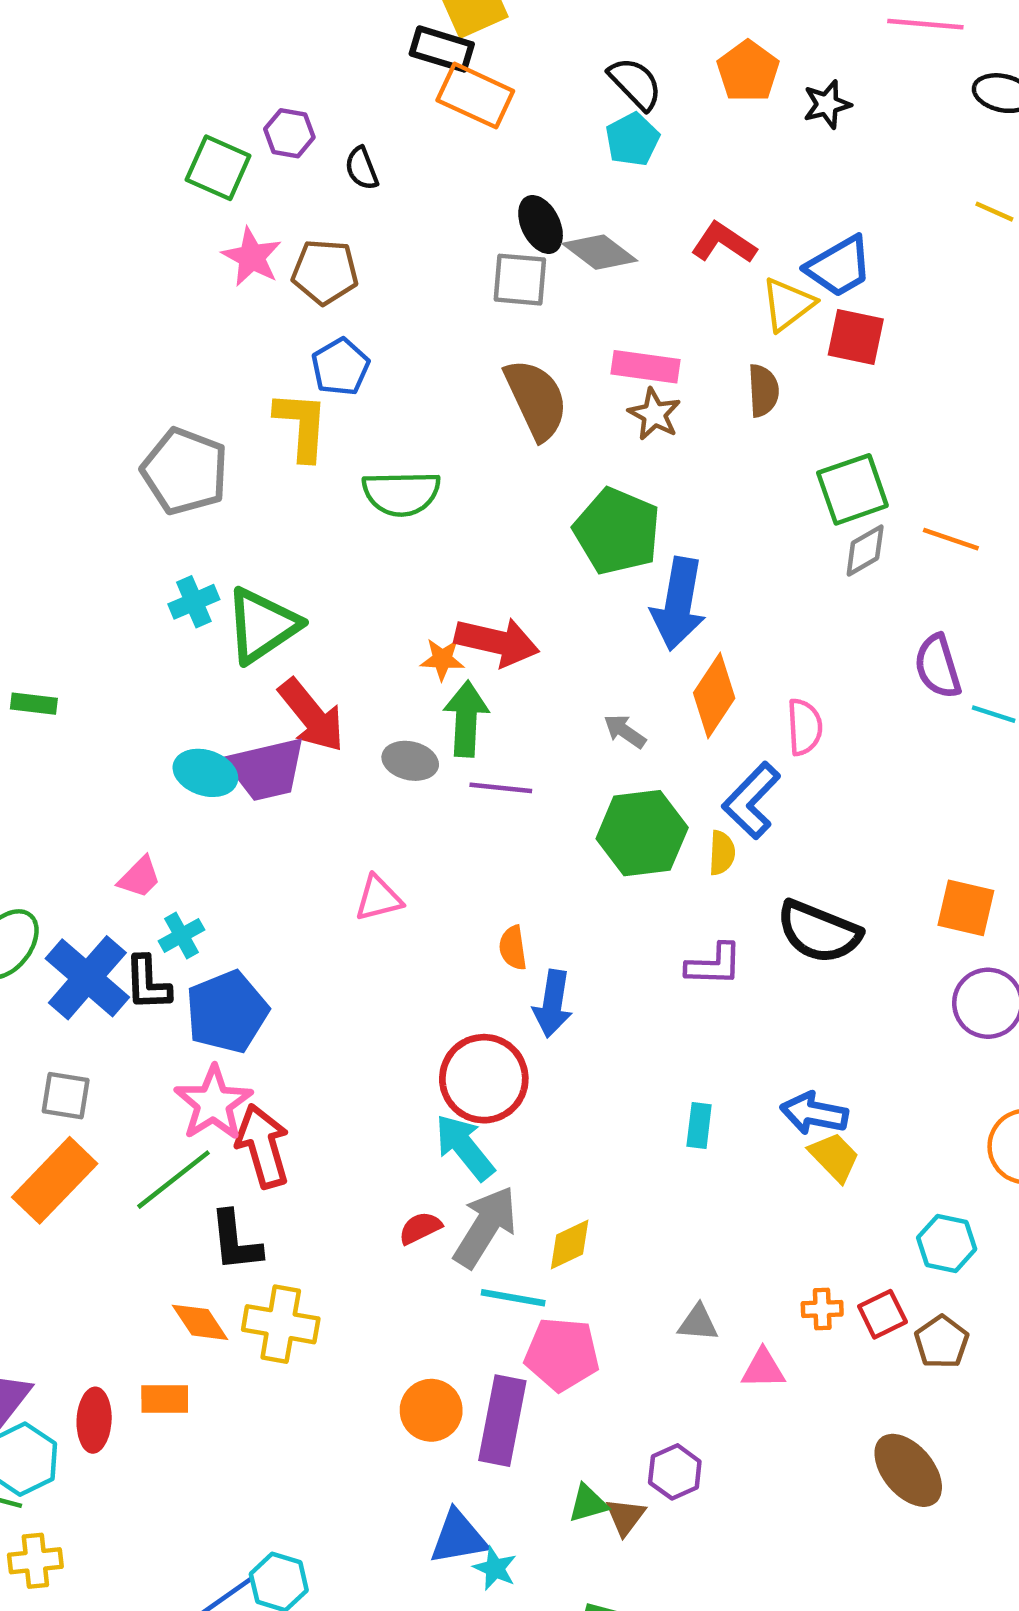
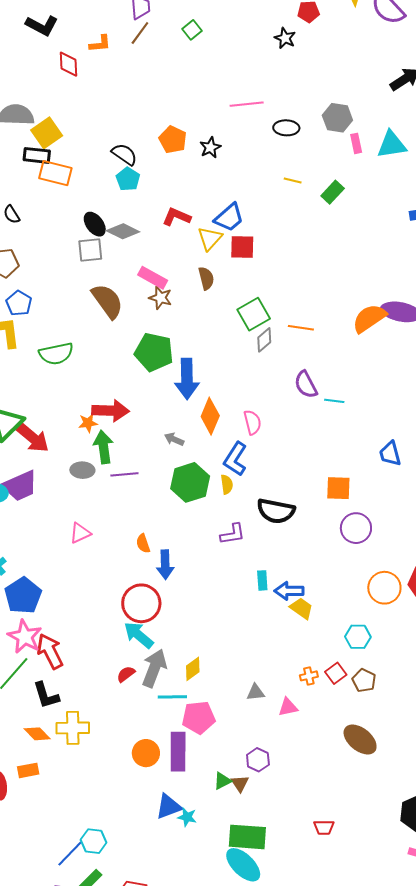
pink rectangle: (646, 367) -> (153, 278), turned 32
red arrow: (312, 715) -> (32, 438), moved
cyan rectangle: (699, 1125) -> (262, 580), moved

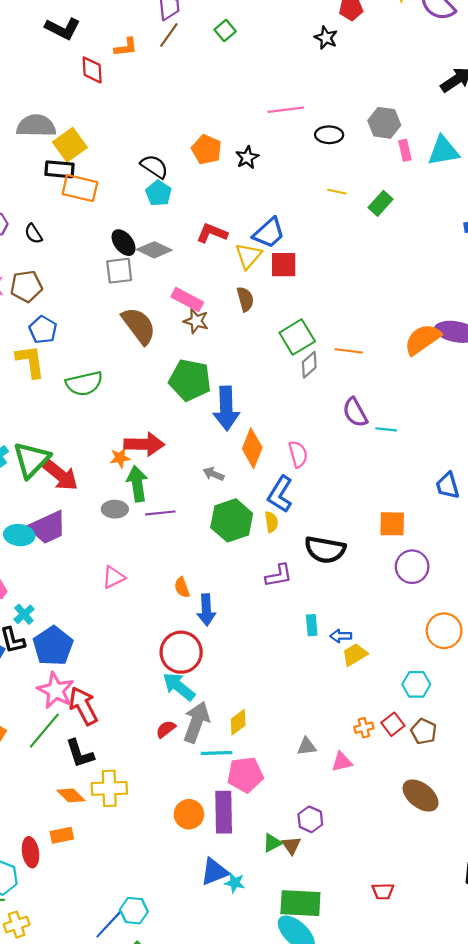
blue arrow: (289, 591) -> (341, 636), size x0.7
yellow trapezoid: (302, 608) -> (355, 655), turned -65

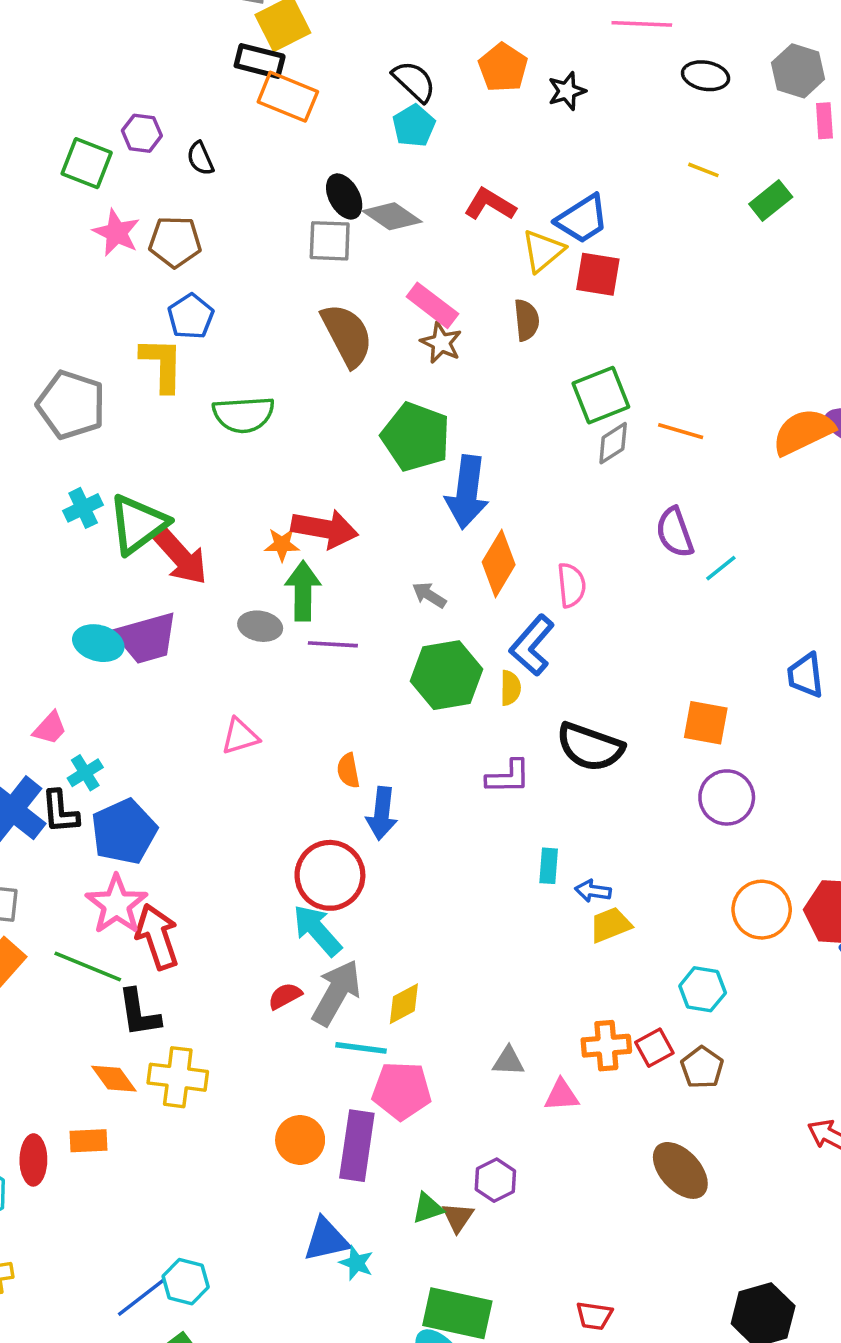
cyan line: (386, 429) -> (721, 568), turned -54
orange cross: (364, 728) -> (606, 1046), size x1.5
green line: (44, 731) -> (88, 966), turned 63

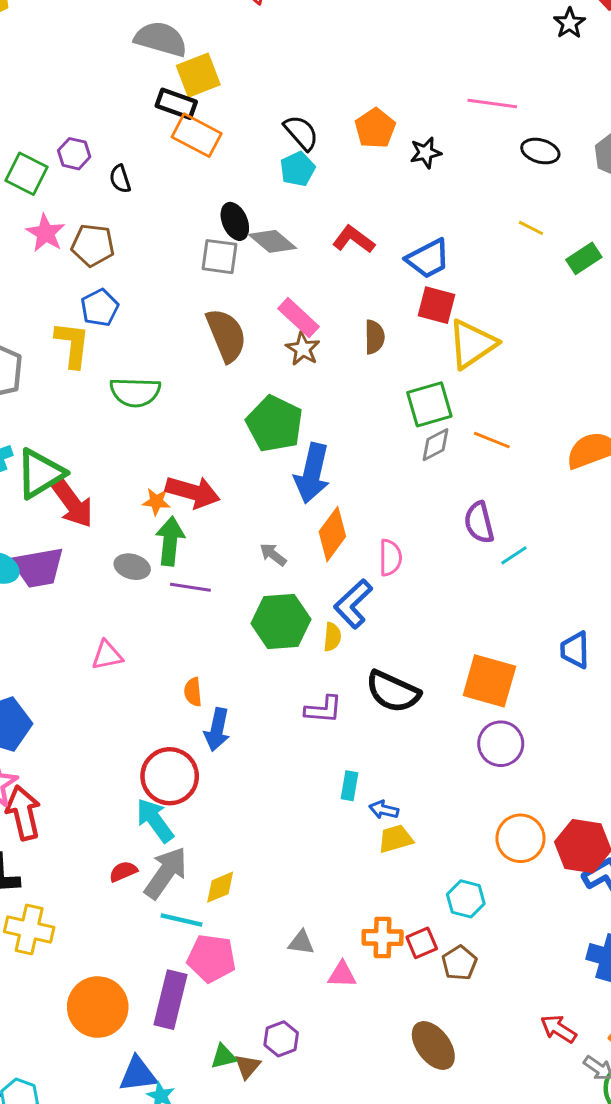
yellow triangle: (543, 251) -> (472, 344), moved, size x1.4
orange square: (706, 723) -> (489, 681), size x1.4
orange circle: (300, 1140) -> (98, 1007), moved, size x1.5

